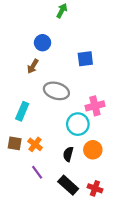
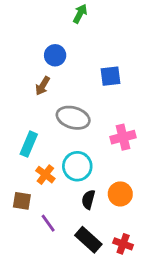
cyan circle: (78, 124) -> (77, 166), moved
brown square: (15, 143) -> (22, 201), moved
orange cross: (35, 144) -> (45, 175), moved

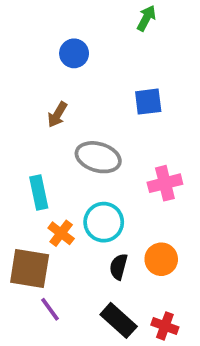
green arrow: (80, 14) -> (146, 18), moved
blue circle: (55, 55) -> (74, 53), moved
cyan rectangle: (29, 144) -> (39, 192), turned -35
brown square: (22, 201) -> (30, 268), size x1.6
purple line: (48, 223) -> (50, 309), moved

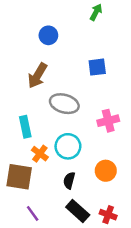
brown arrow: (57, 115) -> (37, 76), size x1.5
black semicircle: (119, 267) -> (69, 180), moved
purple line: (50, 309) -> (33, 213), moved

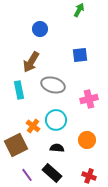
cyan rectangle: (25, 127) -> (19, 90), moved
brown square: (19, 177) -> (16, 145), turned -35
black semicircle: (69, 180) -> (57, 148), turned 80
black rectangle: (78, 211) -> (52, 173), moved

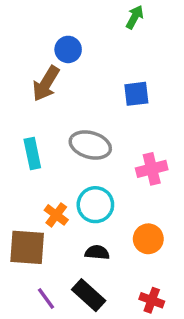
brown arrow: (31, 62) -> (46, 84), moved
brown square: (16, 145) -> (27, 247), turned 30

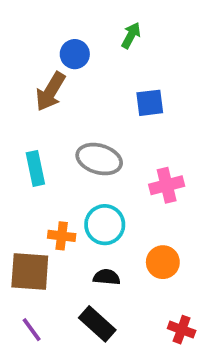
green arrow: (135, 17) -> (131, 35), moved
orange cross: (56, 215) -> (62, 236), turned -30
purple line: (46, 298) -> (32, 330), moved
red cross: (152, 300) -> (182, 330), moved

